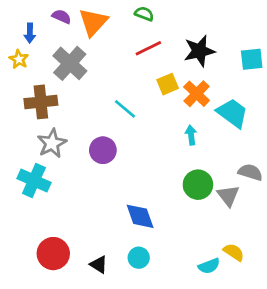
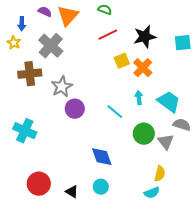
cyan line: (125, 109) -> (115, 112), moved
cyan trapezoid: (232, 113) -> (169, 102), moved
gray star: (52, 143) -> (62, 87), moved
yellow semicircle: (234, 252) -> (160, 174), moved, turned 70

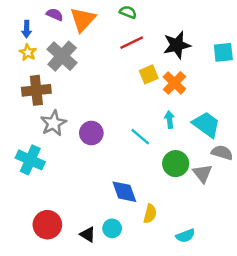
yellow star: (14, 43) -> (28, 52), moved
gray star: (62, 87) -> (53, 123), moved
yellow semicircle: (160, 174) -> (150, 214), moved
cyan circle: (101, 187) -> (112, 228), moved

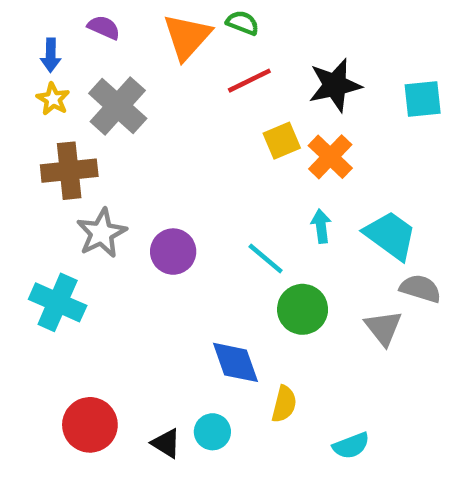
orange triangle: (83, 19) -> (187, 37), moved
green circle: (176, 164) -> (303, 309), moved

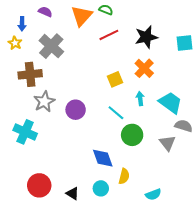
yellow star: (53, 99) -> (15, 43), moved
yellow square: (282, 141) -> (115, 79), moved
cyan circle: (212, 432) -> (101, 188), moved

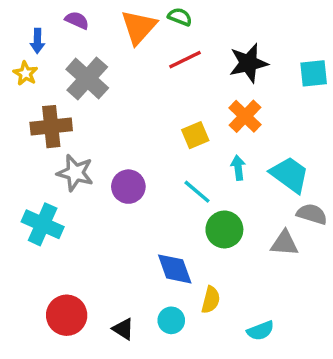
gray star: (44, 102) -> (75, 173), turned -30
gray triangle: (167, 143) -> (284, 243), turned -48

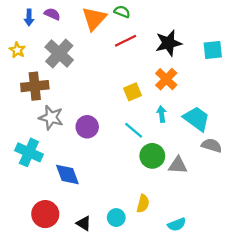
blue arrow: (37, 41) -> (29, 17), moved
gray triangle: (284, 243) -> (178, 165), moved
blue diamond: (175, 269) -> (67, 174), moved

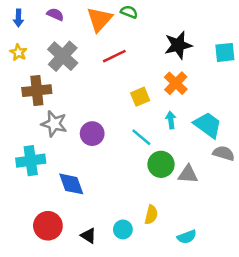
blue arrow: (29, 17) -> (18, 18), moved
red line: (126, 41) -> (114, 56), moved
cyan cross: (29, 152) -> (31, 161), turned -32

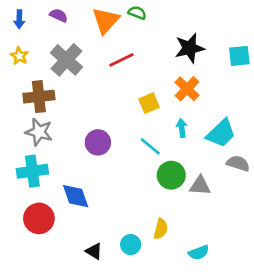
gray star: (54, 124) -> (39, 132), moved
cyan trapezoid: (208, 125) -> (221, 133), turned 100
red circle: (48, 226) -> (39, 218), moved

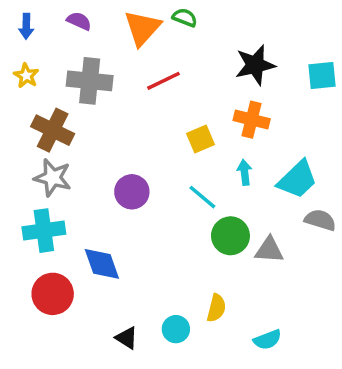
gray cross: (66, 60) -> (90, 81), turned -36
orange cross: (187, 89) -> (252, 120), turned -30
brown cross: (39, 97) -> (53, 130), turned 32

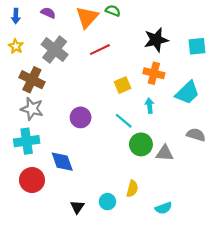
gray cross: (90, 81) -> (55, 50), turned 32
cyan trapezoid: (297, 179) -> (187, 93), moved
black triangle: (127, 338) -> (77, 207), turned 32

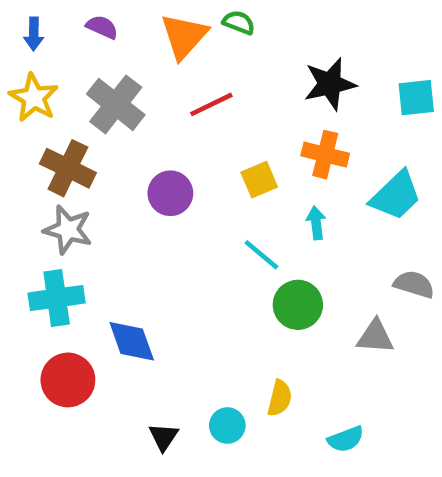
yellow star: (16, 46) -> (34, 98), size x1.5
purple circle: (81, 117) -> (170, 193), moved
gray triangle: (165, 153) -> (375, 337), moved

